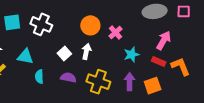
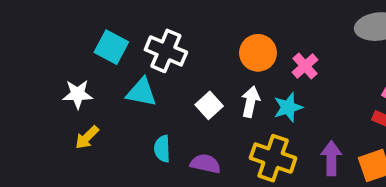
cyan square: (12, 22) -> (111, 47), turned 36
cyan star: (132, 55) -> (288, 107), moved
cyan triangle: (25, 57) -> (141, 92), moved
purple semicircle: (68, 78) -> (205, 164), moved

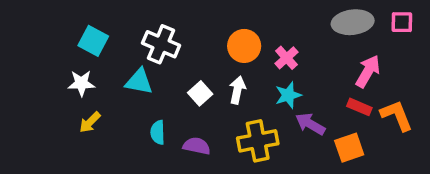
cyan square: (111, 47) -> (93, 41), moved
cyan star: (288, 107) -> (288, 95), moved
yellow cross: (273, 158) -> (258, 141), turned -30
purple arrow: (331, 158) -> (310, 124), moved, turned -60

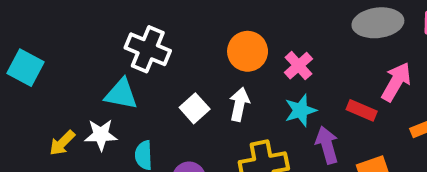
cyan square: (93, 41) -> (26, 68), moved
white star: (81, 83) -> (101, 135), moved
red rectangle: (359, 107) -> (362, 110), moved
purple arrow: (310, 124) -> (327, 145), turned 44

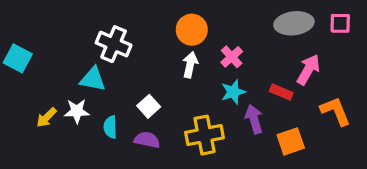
orange circle: (248, 51) -> (192, 30), moved
white arrow: (239, 104) -> (190, 65), moved
white square: (195, 108) -> (149, 106), moved

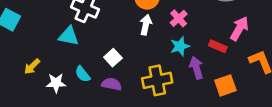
white star: (77, 111) -> (56, 83), moved
cyan semicircle: (110, 127) -> (83, 74), turned -36

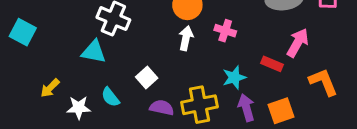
pink cross: (179, 18) -> (225, 31), turned -30
cyan star: (180, 46) -> (234, 77), moved
purple arrow: (196, 68) -> (246, 108), moved
purple semicircle: (112, 84) -> (162, 108), moved

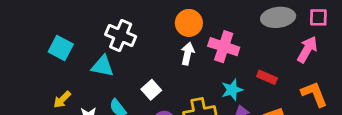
pink cross: (225, 31) -> (224, 47), size x1.5
cyan square: (23, 32) -> (61, 48), moved
pink arrow: (298, 43) -> (307, 49), moved

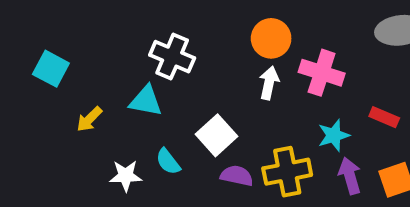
cyan square: (61, 48) -> (51, 69), moved
white square: (151, 90) -> (217, 135), size x1.4
yellow arrow: (62, 100) -> (89, 119), moved

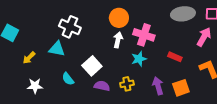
cyan star: (334, 135) -> (139, 59), moved
yellow cross: (287, 172) -> (127, 84), size x0.6
white star: (126, 176) -> (35, 86), moved

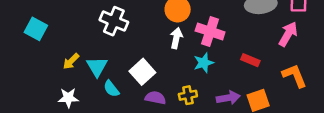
cyan triangle: (57, 49) -> (97, 67), moved, turned 48
yellow arrow: (29, 58) -> (71, 61), moved
purple arrow: (158, 86) -> (228, 98), turned 96

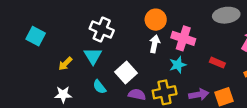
cyan triangle: (97, 67) -> (93, 56), moved
yellow cross: (188, 95) -> (165, 92), size x1.5

